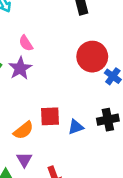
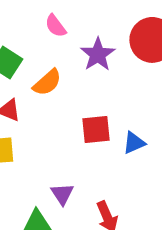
purple star: (20, 68) -> (98, 54), moved
orange semicircle: (23, 130) -> (47, 82), moved

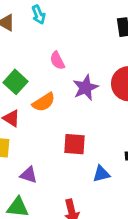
blue triangle: (134, 143) -> (101, 174), moved
purple triangle: (62, 194) -> (29, 175), moved, turned -48

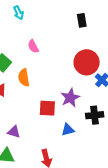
purple star: (85, 88) -> (70, 98), moved
orange semicircle: (44, 102) -> (24, 78), turned 114

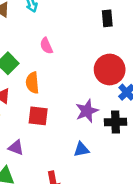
red square: (47, 108) -> (38, 116), moved
black cross: (95, 115) -> (116, 122), moved

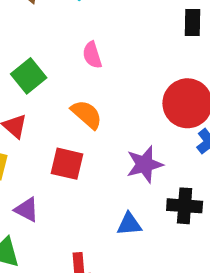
orange semicircle: (32, 83) -> (87, 114), moved, turned 130
black cross: (116, 122) -> (185, 206), moved

